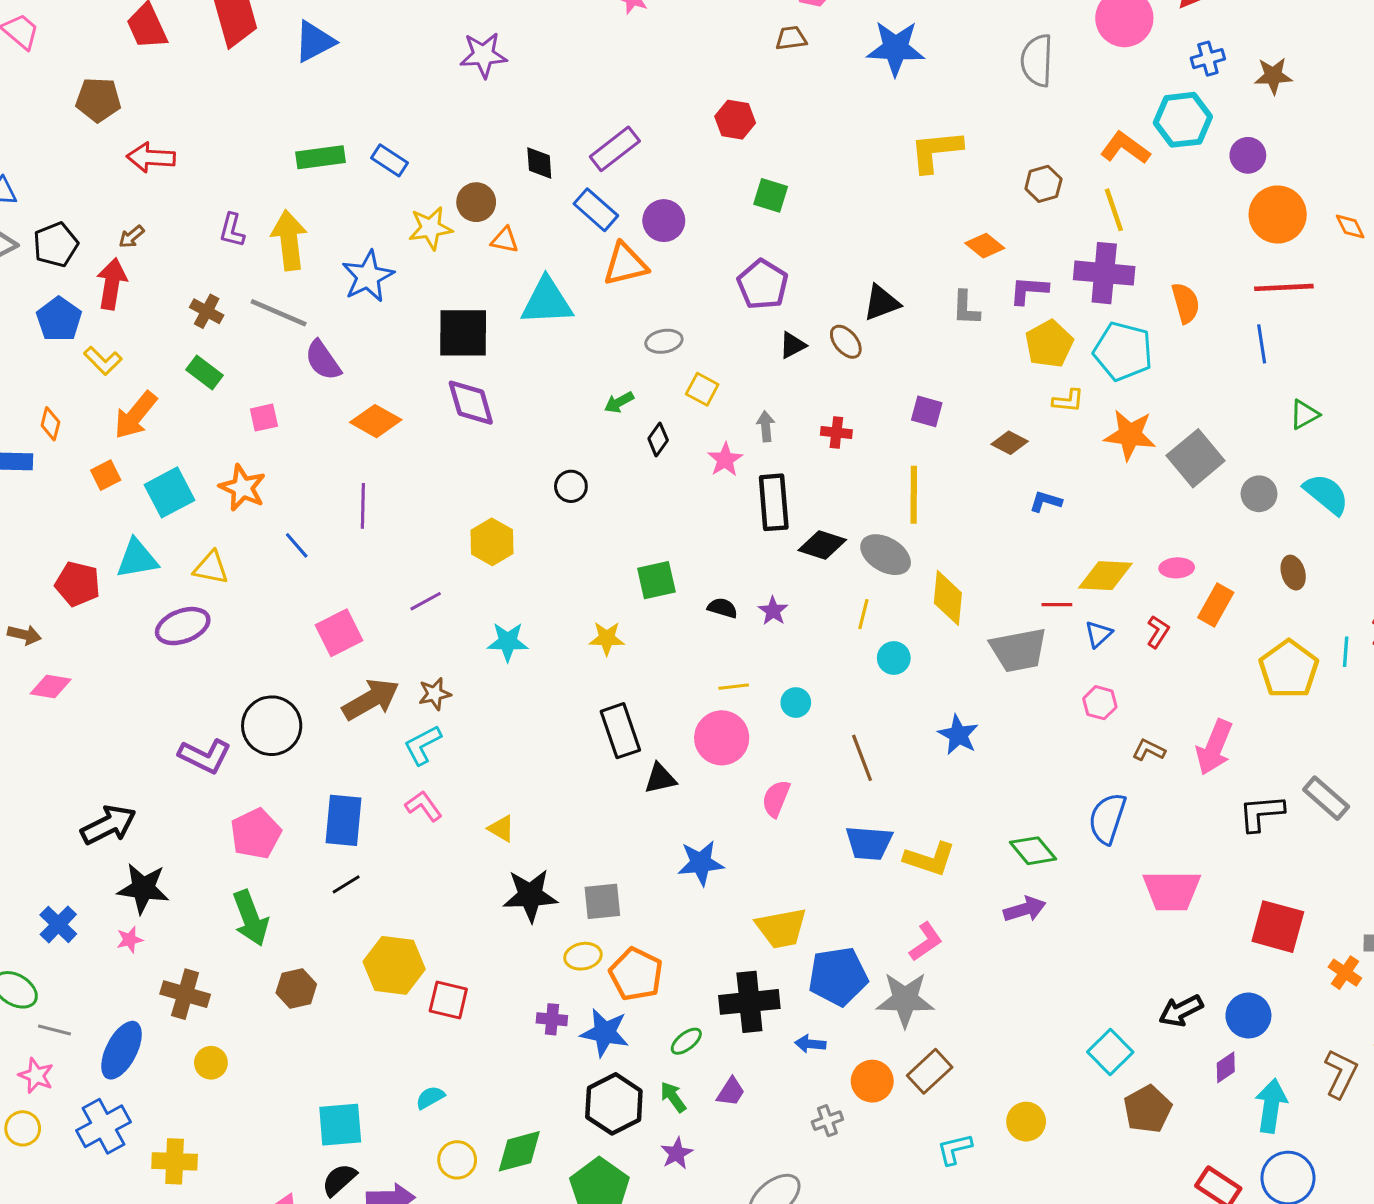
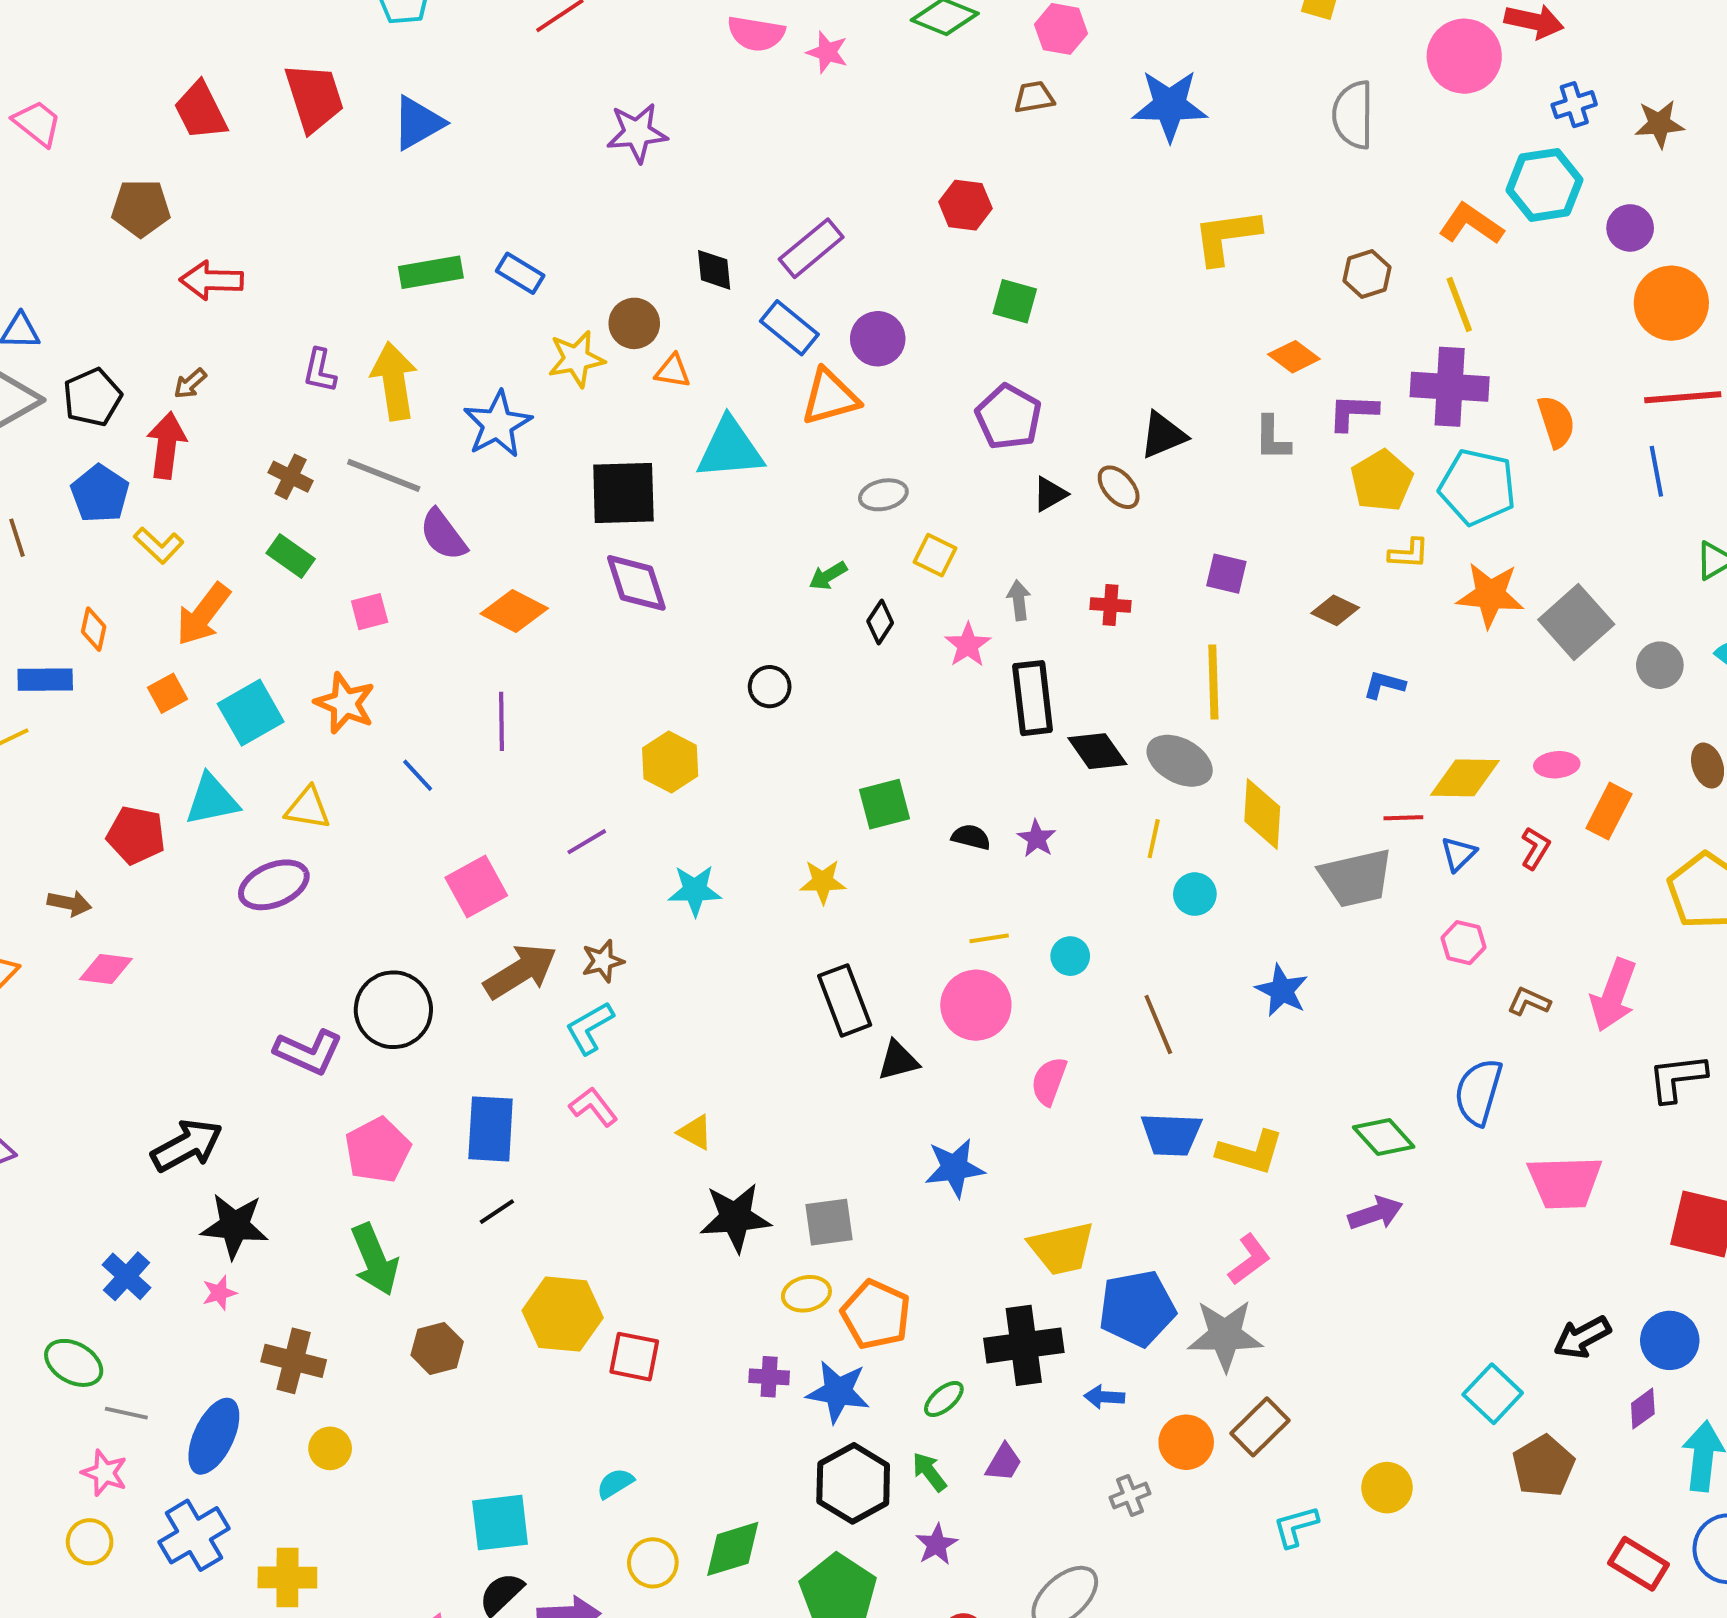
black diamond: (822, 545) -> (1097, 751), turned 39

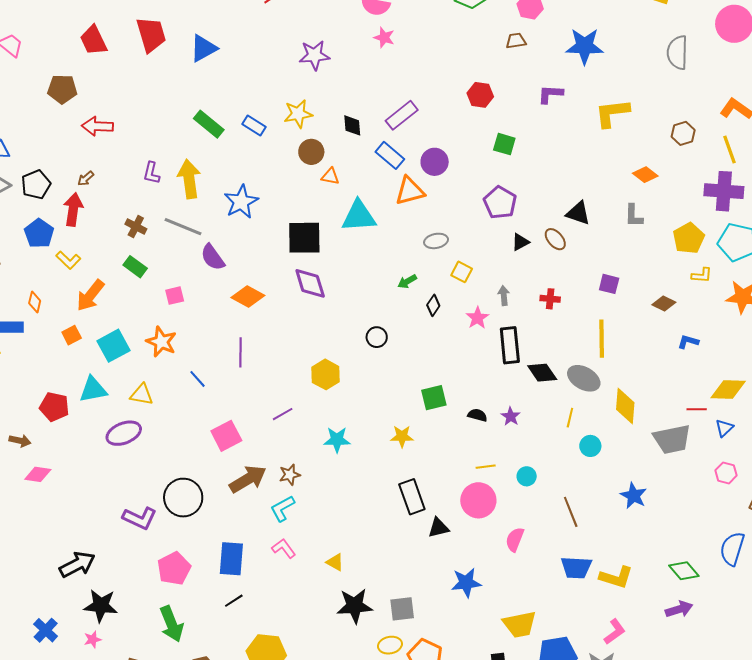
pink star: (827, 52) -> (384, 37), moved
green rectangle: (431, 272) -> (209, 124), turned 48
yellow star: (576, 359) -> (298, 114), moved
purple L-shape: (1353, 412) -> (550, 94), moved
black triangle: (1163, 435) -> (578, 213), turned 40

